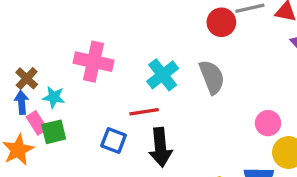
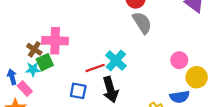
cyan cross: (163, 75) -> (116, 60), moved
gray semicircle: (212, 77) -> (142, 23), moved
brown cross: (27, 78) -> (34, 49), moved
green square: (54, 132) -> (45, 62), moved

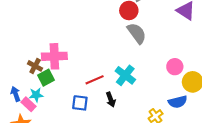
cyan cross: (116, 60) -> (125, 75), moved
cyan star: (33, 69) -> (36, 95), moved
black arrow: (110, 90) -> (111, 100), size x0.6

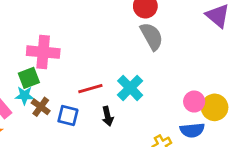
brown cross: (35, 66) -> (41, 107), moved
pink circle: (175, 67) -> (194, 102), moved
cyan star: (36, 95) -> (25, 96), moved

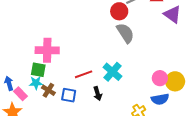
green square: (29, 78) -> (38, 70), turned 35

